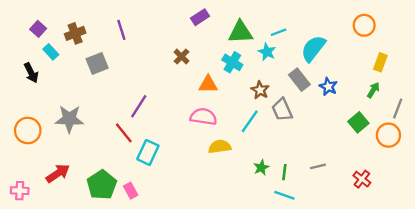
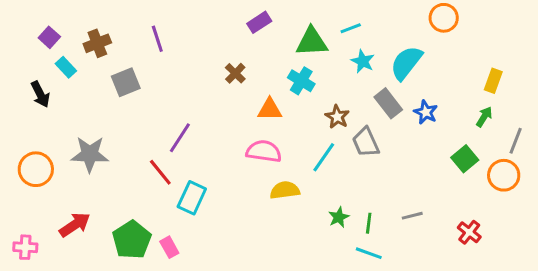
orange circle: (364, 25) -> (444, 18), moved
cyan line: (279, 32) -> (351, 28), moved
cyan star: (267, 52) -> (363, 61), moved

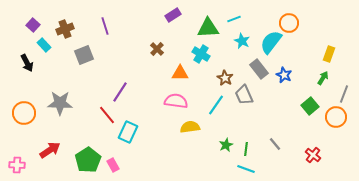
orange circle: (444, 18) -> (289, 23), moved
gray line: (412, 216) -> (275, 144), turned 64

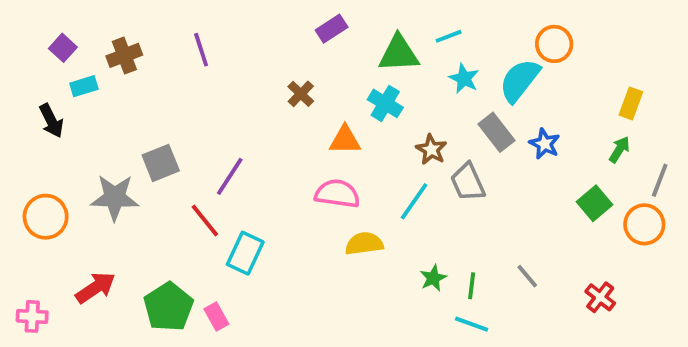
cyan rectangle: (44, 45) -> (84, 86), turned -64
gray square: (84, 55) -> (161, 163), moved

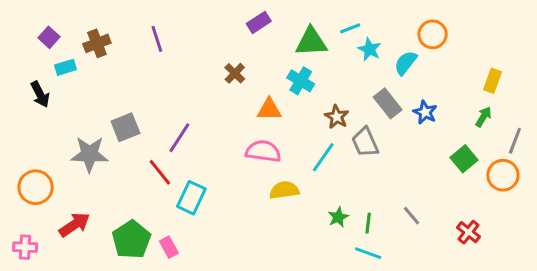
cyan star: (464, 79) -> (370, 49), moved
cyan semicircle: (520, 80) -> (406, 63), size x0.7
orange circle: (46, 217) -> (36, 187), moved

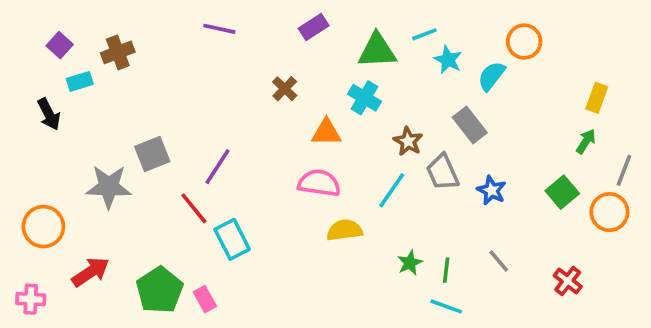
purple line: (157, 39) -> (219, 29), moved, turned -60
blue star: (425, 112) -> (491, 190), moved
cyan rectangle: (191, 198) -> (232, 239), turned -52

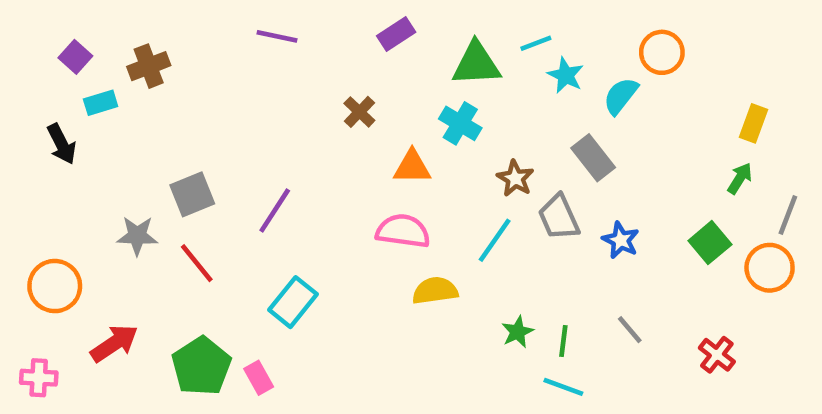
gray star: (109, 187) -> (137, 236), size x0.7
red line: (194, 208) -> (197, 263), moved
cyan rectangle: (232, 239) -> (293, 302), turned 66

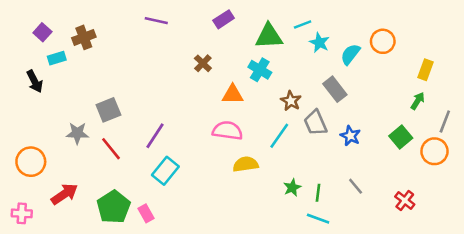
orange circle: (662, 52) -> (383, 41), moved
purple line: (275, 210) -> (155, 136), moved

